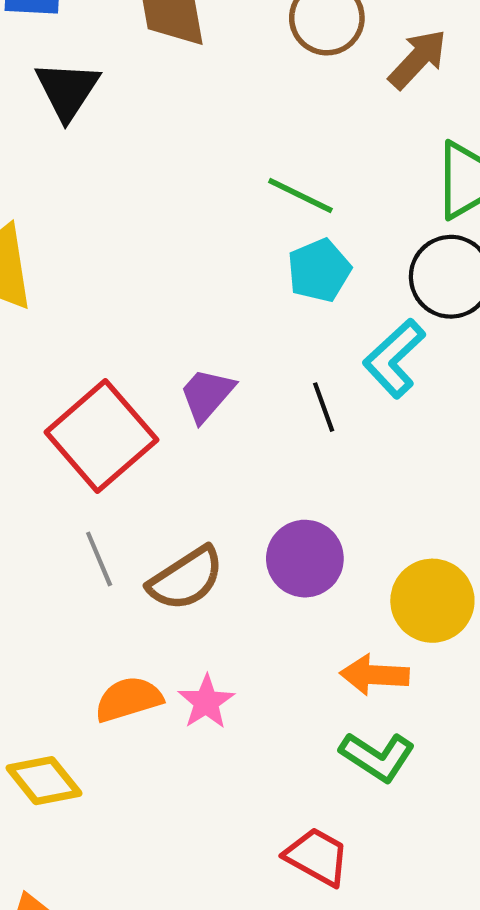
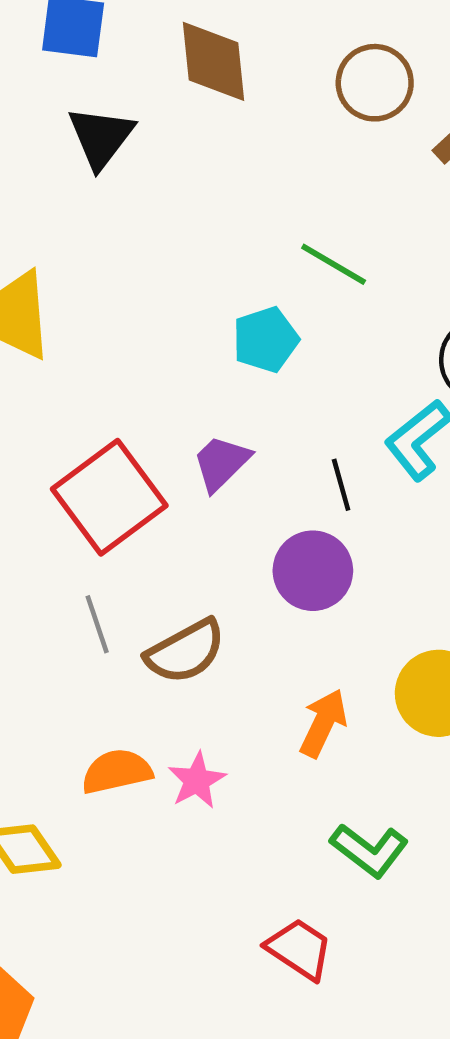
cyan pentagon: (319, 270) -> (266, 340), moved
purple circle: (305, 559) -> (313, 571), moved
orange arrow: (375, 675) -> (323, 723), moved, turned 108

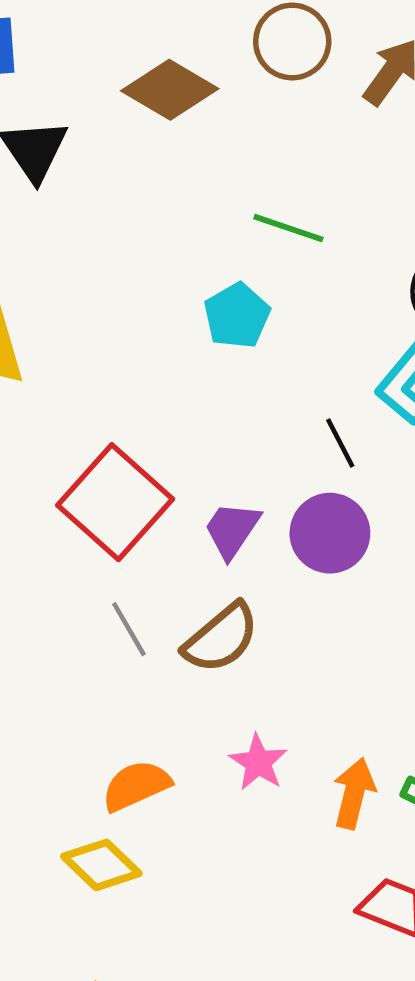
brown diamond: (214, 61) -> (170, 90), moved, turned -42
purple trapezoid: (221, 463) -> (232, 530), moved
orange arrow: (323, 723) -> (354, 793), moved
orange semicircle: (117, 771) -> (136, 786), moved

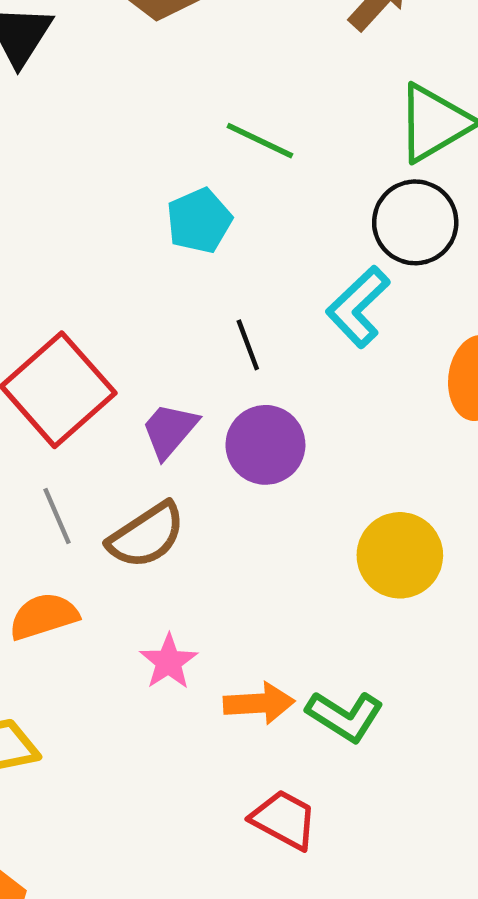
black line: (340, 443) -> (248, 345), moved
orange semicircle: (136, 786) -> (44, 616), moved
orange arrow: (354, 793) -> (259, 703), turned 66

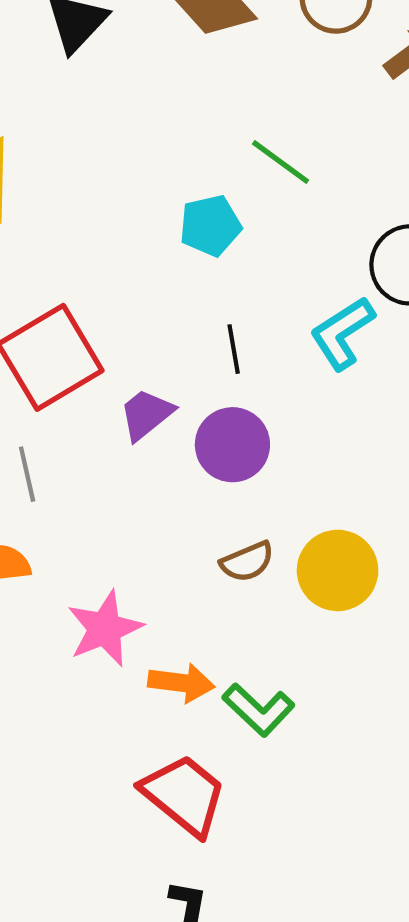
brown semicircle: (146, 535) -> (247, 562), moved, size x0.7
pink star: (169, 662) -> (105, 629), size x1.4
red trapezoid: (284, 820) -> (184, 795), size x1.4

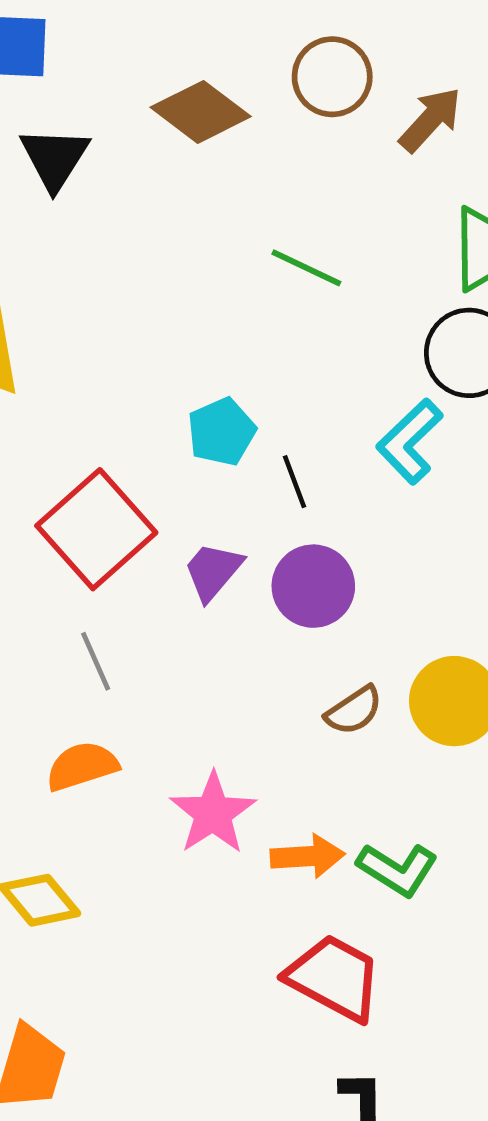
cyan pentagon: (210, 226) -> (221, 432), moved

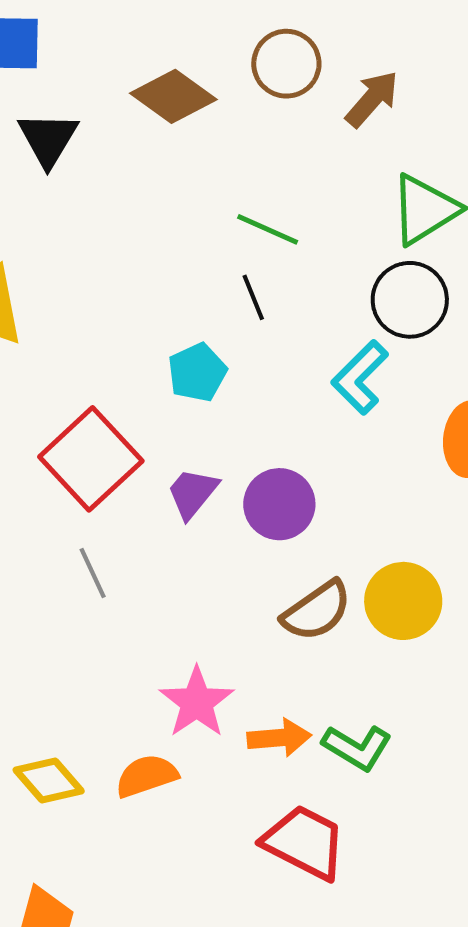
black line: (294, 482) -> (253, 297), moved
brown semicircle: (354, 710) -> (317, 611), size x1.4
orange semicircle: (82, 766) -> (147, 776), moved

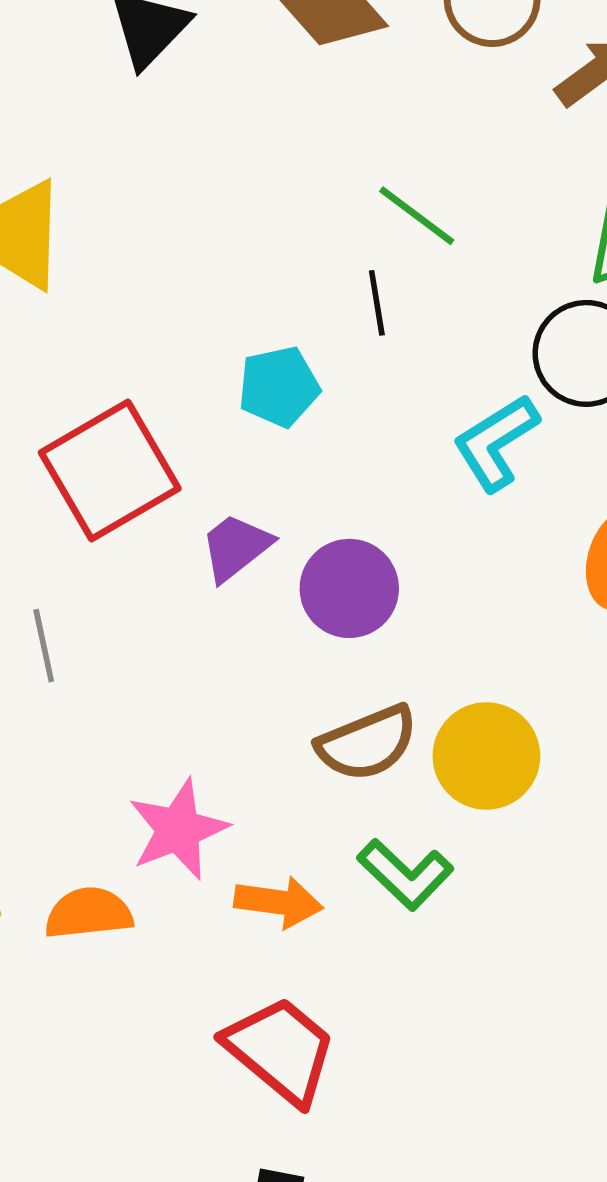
gray line: (93, 573) -> (44, 646), moved
green L-shape: (357, 747) -> (405, 874), moved

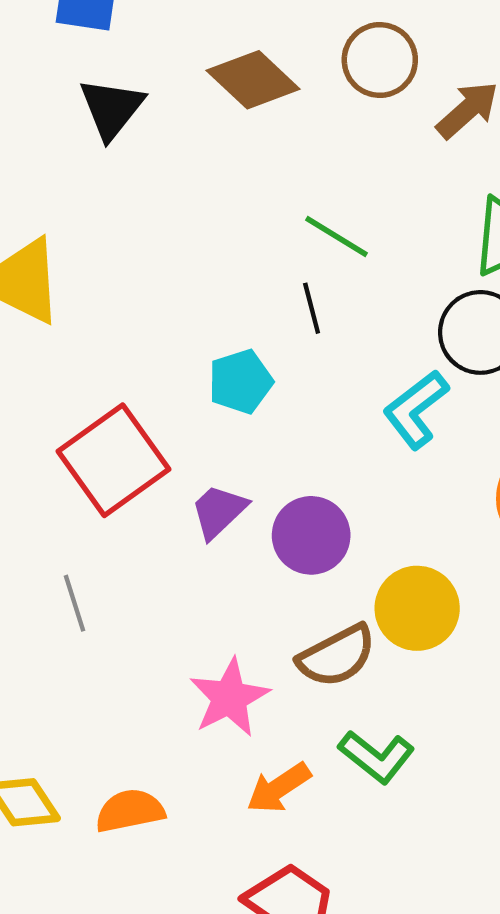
yellow circle: (486, 756) -> (417, 608), moved
pink star: (178, 829) -> (229, 698), moved
orange arrow: (278, 902) -> (279, 788), turned 144

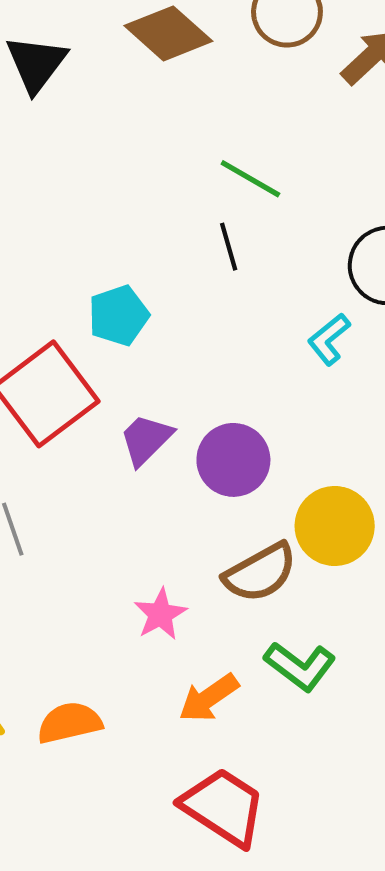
cyan pentagon: (241, 382) -> (119, 316), moved
cyan L-shape: (416, 409) -> (329, 339), size x0.7
pink star: (229, 698) -> (160, 614), size x0.7

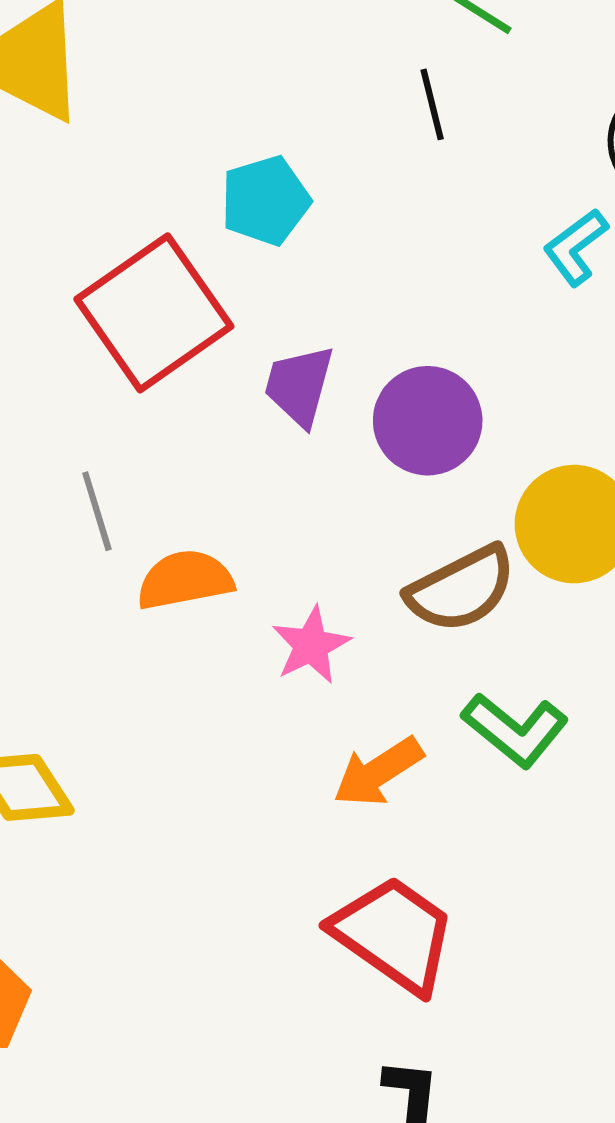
purple trapezoid: (146, 439) -> (299, 386), turned -32
orange semicircle: (69, 723) -> (185, 580), moved

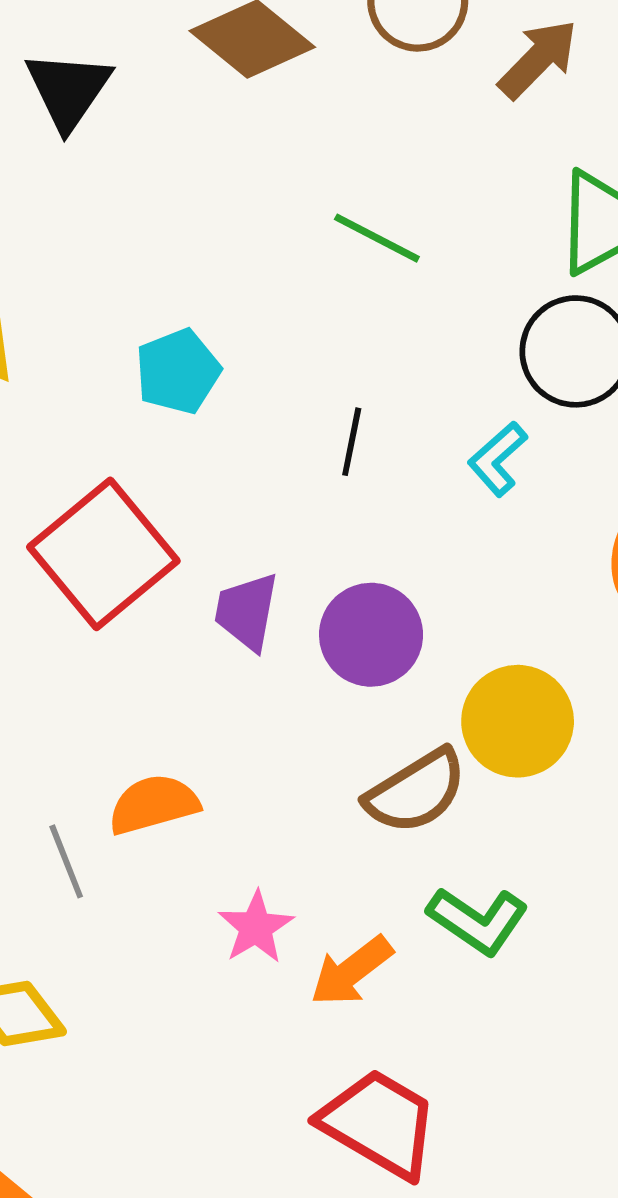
black line: (432, 104) -> (352, 442), moved, turned 30
cyan pentagon: (265, 201) -> (178, 371), moved
gray line: (97, 511) -> (66, 861), moved
pink star: (311, 645) -> (256, 927), moved

